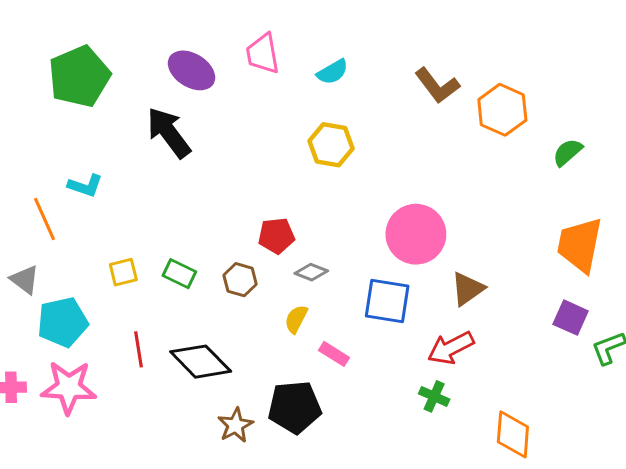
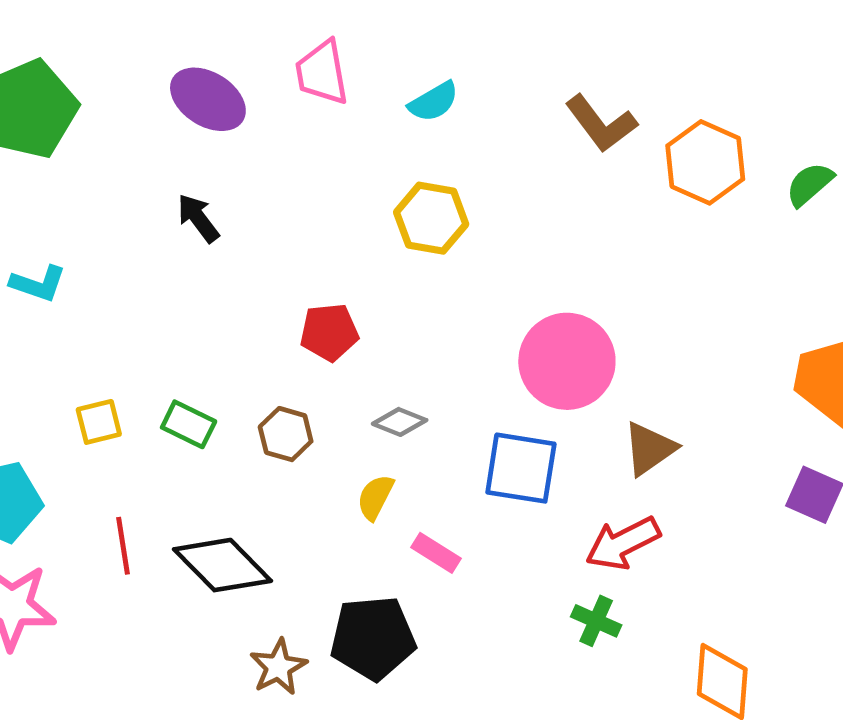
black arrow: (169, 133) -> (198, 218), moved, size x0.6
green semicircle: (568, 152) -> (810, 184), moved
red pentagon: (276, 236) -> (329, 332), moved

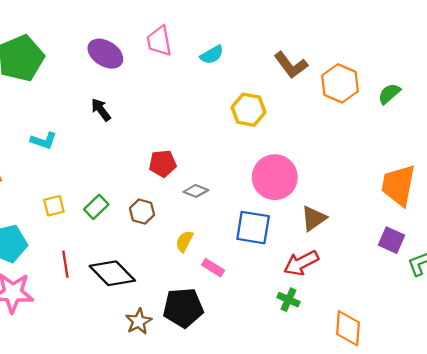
yellow hexagon: (431, 218) -> (248, 110), moved
cyan L-shape: (38, 284) -> (44, 141), moved
gray diamond: (400, 422) -> (196, 191), moved
green rectangle: (189, 424) -> (96, 207), turned -70

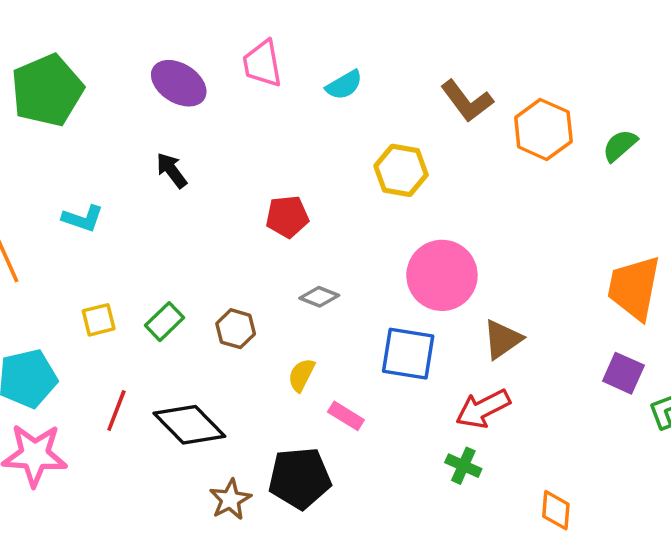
red pentagon: (163, 163) -> (287, 217), moved
red line: (65, 264) -> (116, 411), turned 30
orange diamond: (348, 328) -> (556, 510), size x0.7

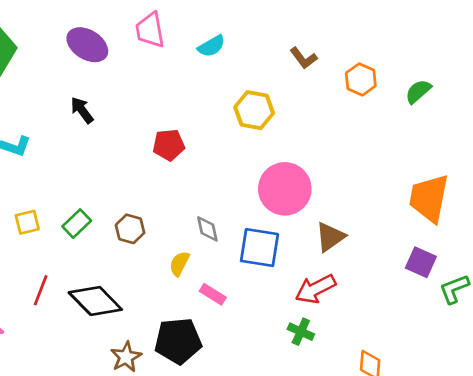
brown L-shape: (467, 101) -> (303, 58), size x0.7
orange hexagon: (543, 129) -> (361, 79), size x0.7
gray diamond: (319, 297) -> (207, 229), moved, turned 56

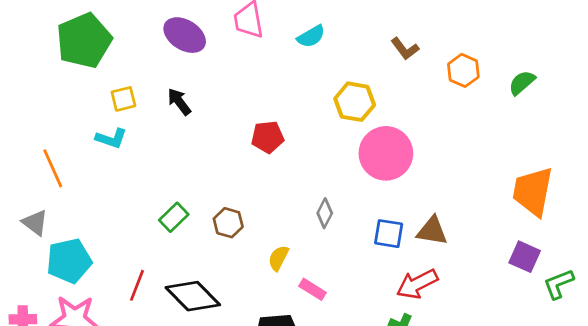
pink circle: (285, 189) -> (386, 153), moved
yellow square: (27, 222) -> (123, 99), moved
gray diamond: (207, 229) -> (325, 213), moved, turned 40
brown triangle: (330, 237) -> (432, 231), turned 44
blue square: (259, 248) -> (389, 234), moved, size x0.7

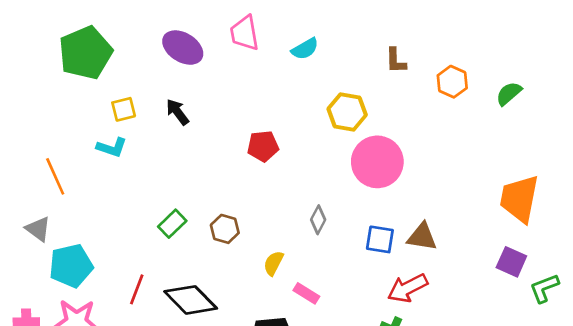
brown L-shape: (405, 49) -> (396, 61), turned 36

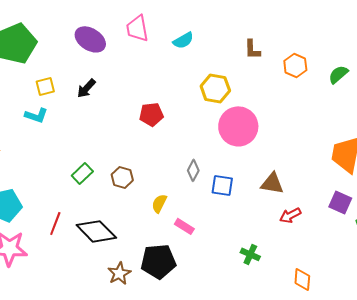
black arrow: (177, 112) -> (86, 88), turned -100
blue square: (380, 239) -> (222, 185), moved
red arrow: (408, 288) -> (290, 215), moved, size x0.7

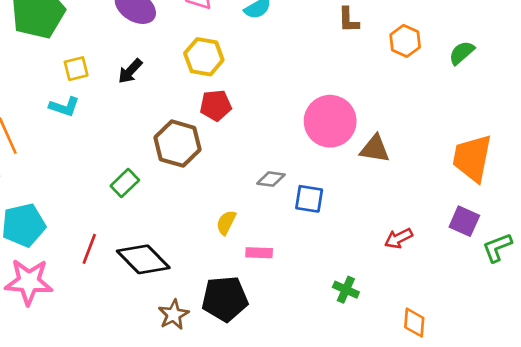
yellow hexagon: (215, 88) -> (204, 57), moved
gray diamond: (193, 170) -> (271, 179), turned 70
brown hexagon: (122, 177) -> (177, 144), moved, size x1.6
brown triangle: (272, 183) -> (375, 149), moved
pink rectangle: (184, 226) -> (259, 253), turned -30

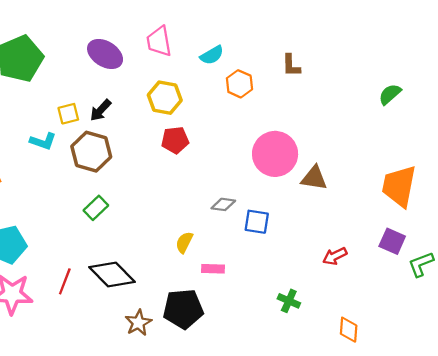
orange hexagon: (405, 41) -> (239, 84), moved
yellow square: (76, 69) -> (68, 114), moved
brown hexagon: (177, 144) -> (91, 152), moved
red line: (89, 249) -> (65, 281), moved

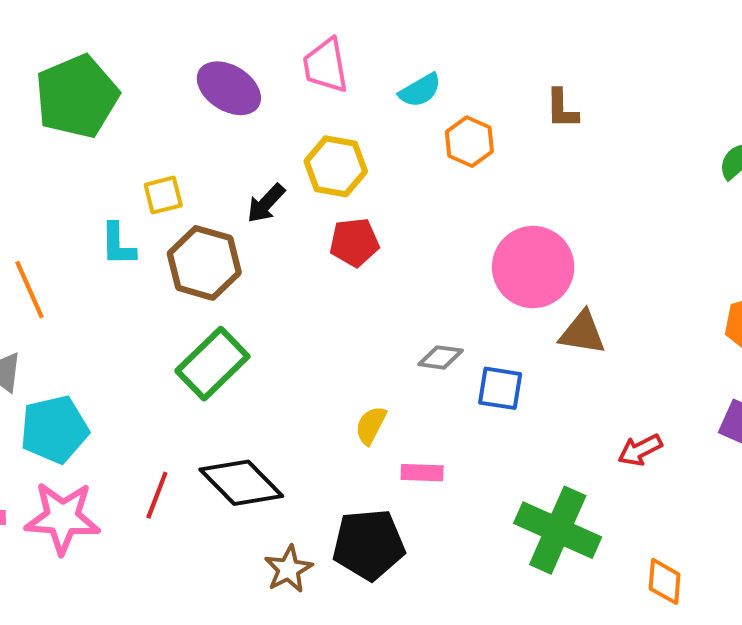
black arrow: (100, 110) -> (266, 203), moved
cyan L-shape: (43, 141) -> (118, 244), turned 70
brown triangle: (314, 178) -> (582, 333), moved
green rectangle: (96, 208) -> (212, 364), size x1.6
green cross: (289, 301) -> (558, 530), size x2.0

